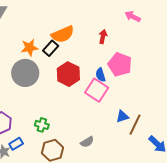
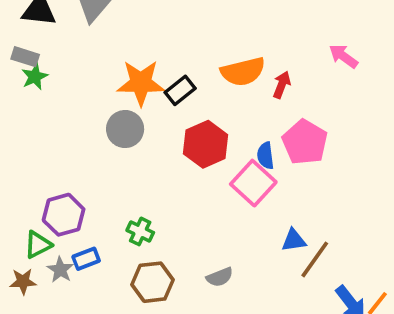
orange semicircle: (63, 34) -> (243, 72), moved
orange star: (30, 48) -> (141, 83), size x1.4
gray circle: (25, 73) -> (125, 129), size x0.7

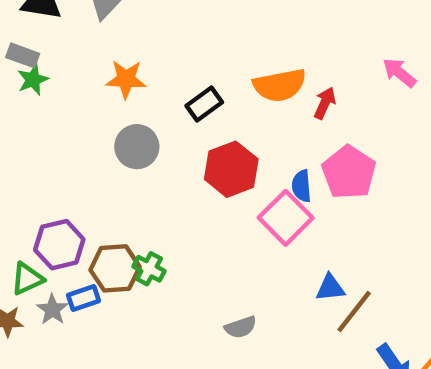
orange star: (141, 83) -> (126, 79), moved, size x0.7
brown hexagon: (152, 282) -> (115, 268), moved

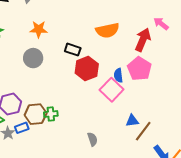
red arrow: (325, 103) -> (143, 40), moved, size x1.6
black rectangle: (204, 104) -> (73, 50), moved, turned 56
gray circle: (137, 147) -> (33, 58), moved
green cross: (149, 269) -> (51, 114), turned -32
gray semicircle: (241, 327) -> (92, 139), turned -88

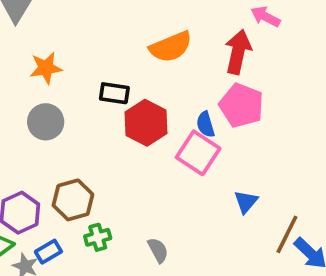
brown hexagon: (36, 114) -> (73, 200), moved
green cross: (51, 114) -> (98, 237), moved
blue triangle: (132, 121) -> (246, 202), turned -32
brown line: (143, 131) -> (287, 234), moved
gray semicircle: (92, 139) -> (158, 250), moved

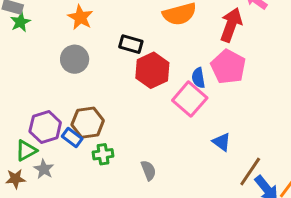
orange star: (46, 68) -> (80, 17), turned 30
blue triangle: (246, 202) -> (222, 142), turned -42
blue rectangle: (48, 252) -> (72, 138), moved, turned 60

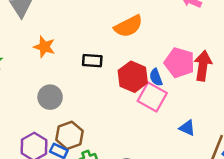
red arrow: (231, 25) -> (203, 66), moved
gray circle: (75, 59) -> (50, 97), moved
red hexagon: (152, 70) -> (133, 77), moved

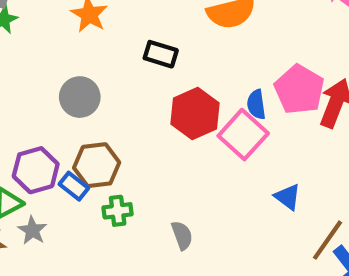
red hexagon: (133, 77) -> (195, 114), moved

